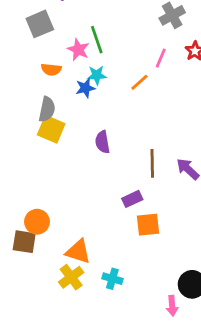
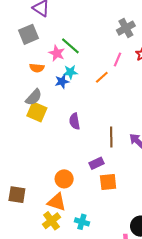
green line: (97, 40) -> (70, 46), turned -30
gray semicircle: (47, 109) -> (34, 97), turned 30
orange circle: (37, 222) -> (64, 179), moved

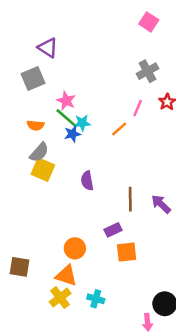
green line: (70, 46) -> (66, 118), moved
orange semicircle: (37, 68) -> (35, 125), moved

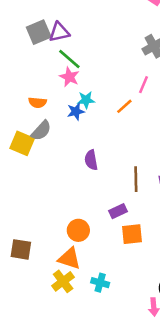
purple triangle: (48, 48) -> (59, 32), moved, turned -45
gray square: (33, 79) -> (39, 32), moved
green line: (66, 118) -> (69, 59), moved
yellow square: (43, 170) -> (22, 143), moved

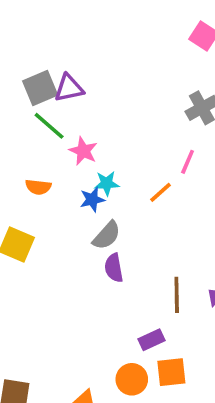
green line: (69, 59) -> (49, 126), moved
gray semicircle: (41, 131) -> (107, 235), moved
orange circle: (78, 230) -> (132, 379), moved

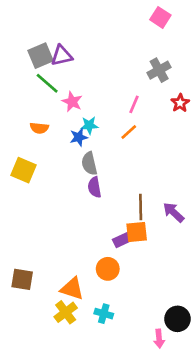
pink line: (188, 162) -> (134, 104), moved
gray semicircle: (107, 235) -> (89, 164), turned 125
orange square: (171, 372) -> (137, 232), moved

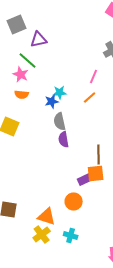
gray square: (41, 56) -> (17, 24), moved
pink star: (72, 102) -> (21, 74), moved

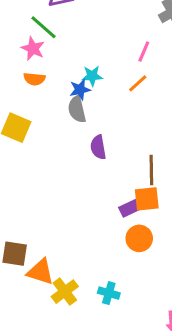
gray semicircle: (60, 122) -> (77, 109), moved
orange circle: (74, 202) -> (139, 238), moved
orange triangle: (47, 216) -> (40, 272), moved

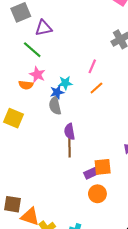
pink star: (33, 49) -> (37, 75), moved
pink line: (144, 52) -> (92, 66), moved
brown line: (151, 170) -> (69, 147), moved

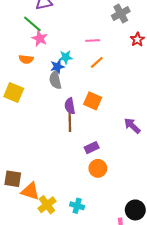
pink line: (92, 66) -> (93, 41), turned 64
pink star: (37, 75) -> (40, 38), moved
orange square: (103, 167) -> (93, 101), moved, turned 30

